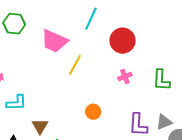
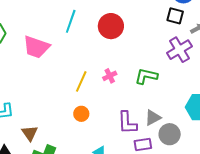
red circle: (123, 41) -> (111, 26), moved
yellow line: (75, 65) -> (81, 81), moved
green L-shape: (161, 80) -> (146, 76), turned 105

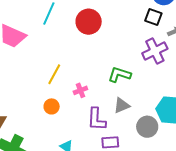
pink cross: (110, 76) -> (80, 90), moved
gray triangle: (153, 118) -> (122, 105), moved
gray circle: (170, 134) -> (147, 127), moved

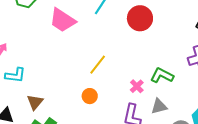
pink cross: (80, 90) -> (137, 86), moved, turned -32

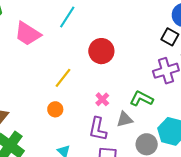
red circle: (140, 18) -> (101, 51), moved
green L-shape: (162, 75) -> (141, 99), moved

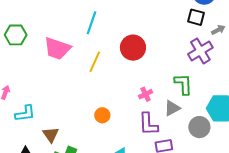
yellow line: (63, 78) -> (95, 62), moved
pink cross: (102, 99) -> (146, 94), turned 32
green L-shape: (141, 99) -> (183, 84), turned 75

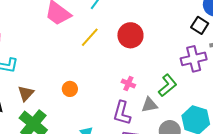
green L-shape: (183, 84) -> (168, 85), turned 35
pink cross: (146, 94) -> (128, 84), turned 32
orange circle: (102, 115) -> (70, 89), moved

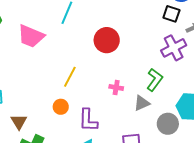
yellow line: (90, 37) -> (70, 77), moved
purple L-shape: (122, 113) -> (88, 120), moved

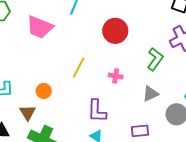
green L-shape: (155, 80) -> (155, 59), moved
pink cross: (116, 87) -> (116, 76), moved
orange circle: (61, 107) -> (44, 91), moved

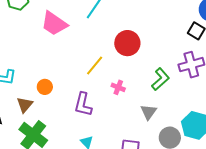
yellow line: (79, 67) -> (95, 65), moved
gray triangle: (150, 94) -> (149, 112), turned -42
purple L-shape: (97, 111) -> (83, 104), moved

